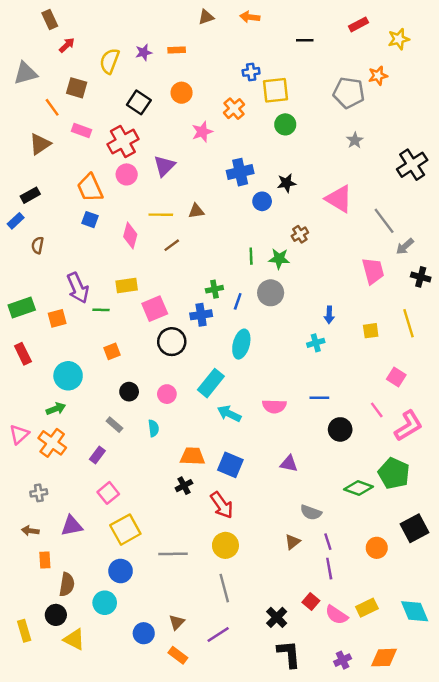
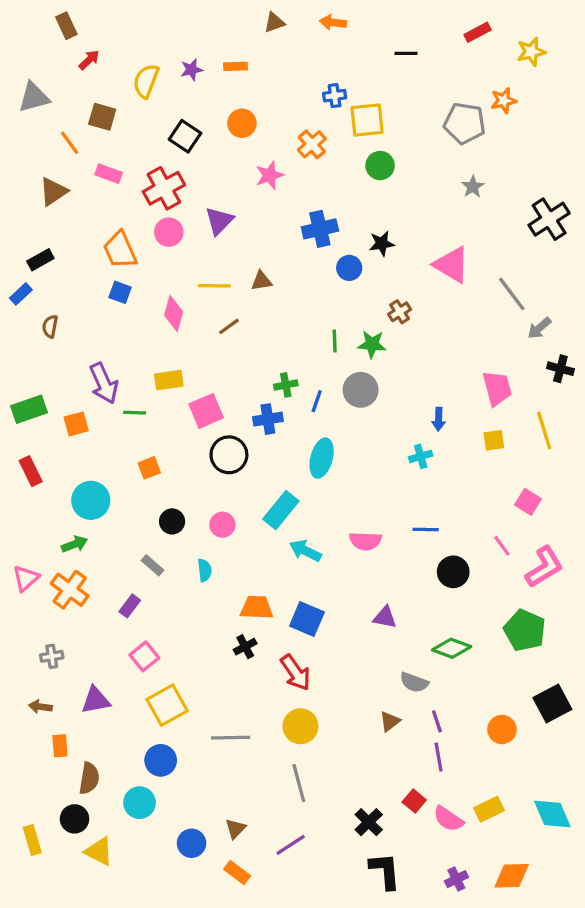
pink trapezoid: (373, 271) -> (497, 388), moved
green diamond: (358, 488) -> (452, 648), moved

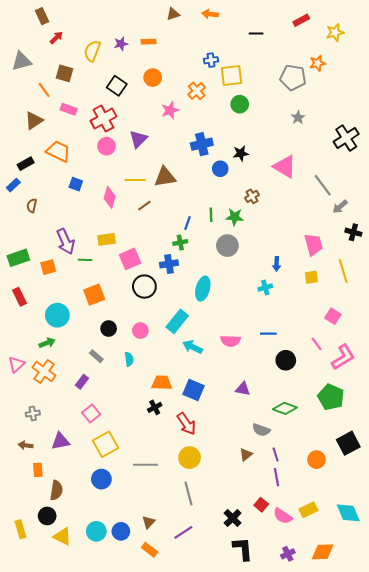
orange trapezoid: (120, 250) -> (58, 151), moved, turned 140
brown triangle: (261, 281) -> (165, 177), size x1.6
blue line: (317, 401) -> (187, 223), moved
orange square: (149, 468) -> (94, 295), size x1.5
cyan circle: (140, 803) -> (96, 531), moved

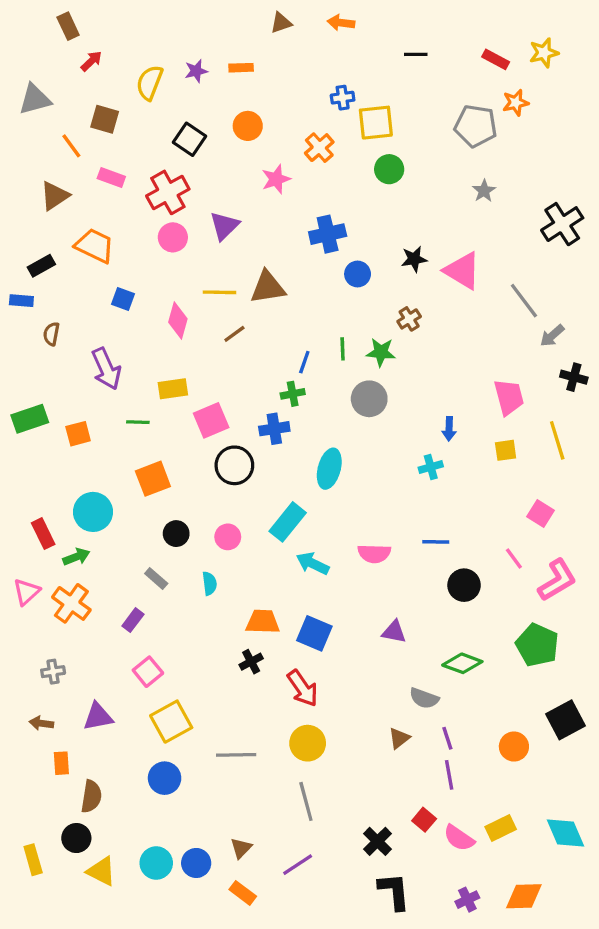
red rectangle: (301, 20) -> (496, 59), moved, turned 56
black star: (241, 153) -> (414, 259), moved
blue rectangle: (13, 185) -> (21, 301), turned 48
purple arrow: (66, 241) -> (106, 369), moved
red rectangle: (19, 297) -> (43, 534), moved

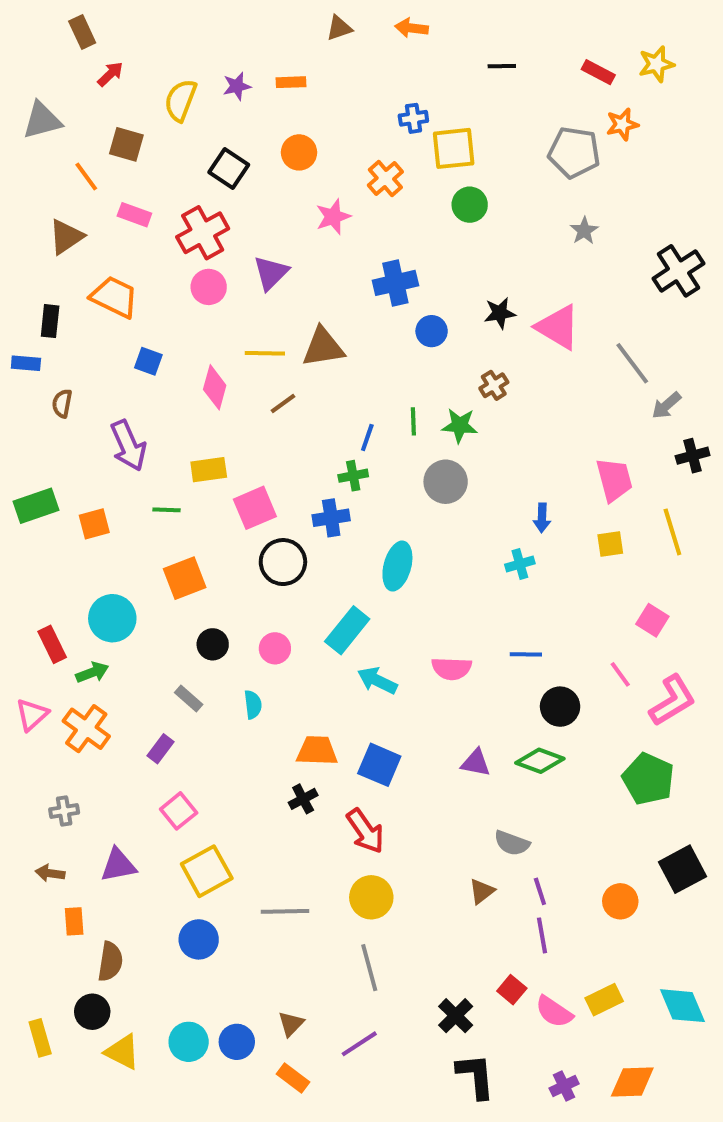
black rectangle: (41, 266) -> (50, 321), turned -55
black cross: (574, 377) -> (693, 456), turned -30
green diamond: (462, 663) -> (540, 761), moved

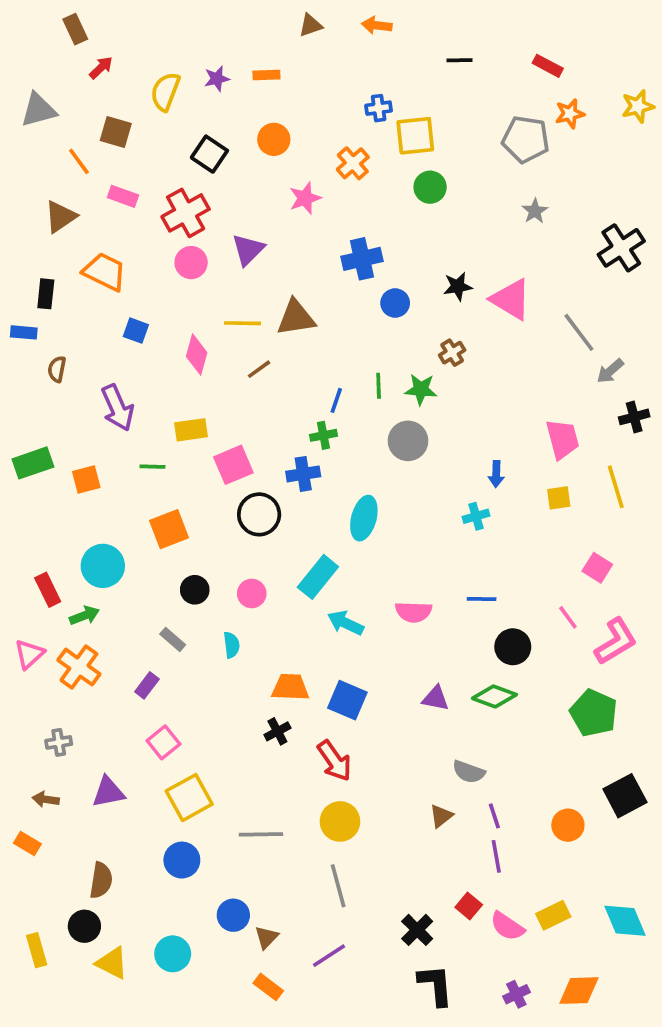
yellow star: (656, 64) -> (638, 106), moved
orange rectangle: (74, 921) -> (27, 844), moved, turned -55
blue circle: (237, 1042) -> (233, 915), moved

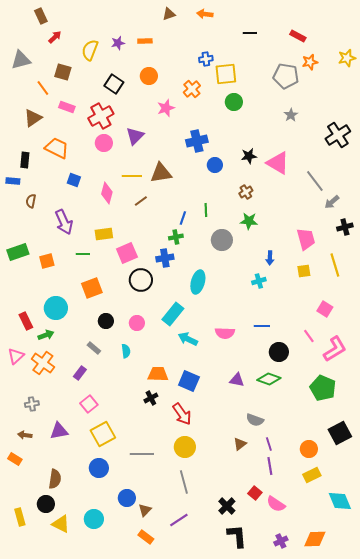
green star: (421, 389) -> (249, 221), moved
yellow rectangle: (553, 915) -> (312, 475), moved

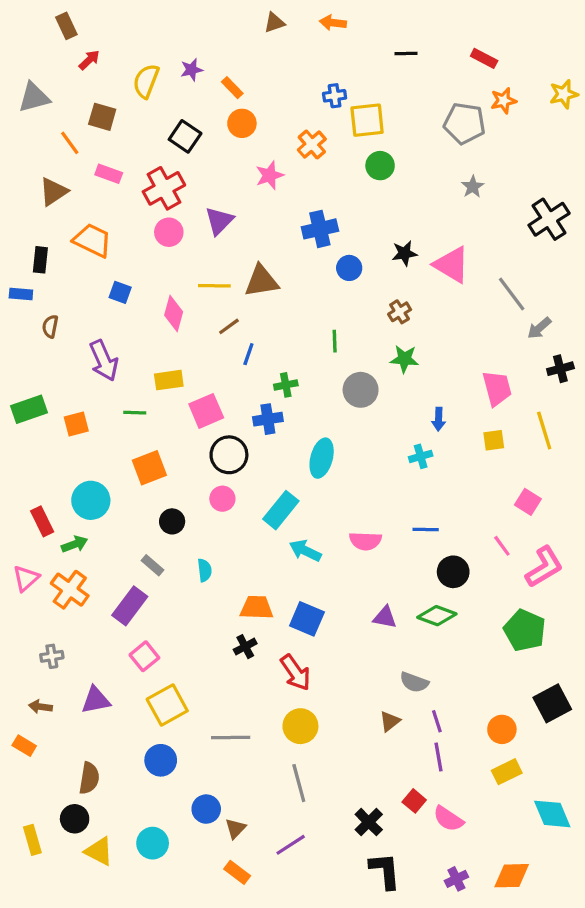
orange rectangle: (145, 41) -> (232, 88), moved, turned 48
blue line: (183, 218) -> (248, 354), moved
pink circle: (137, 323) -> (222, 499), moved
purple rectangle: (80, 373) -> (130, 606), size x1.6

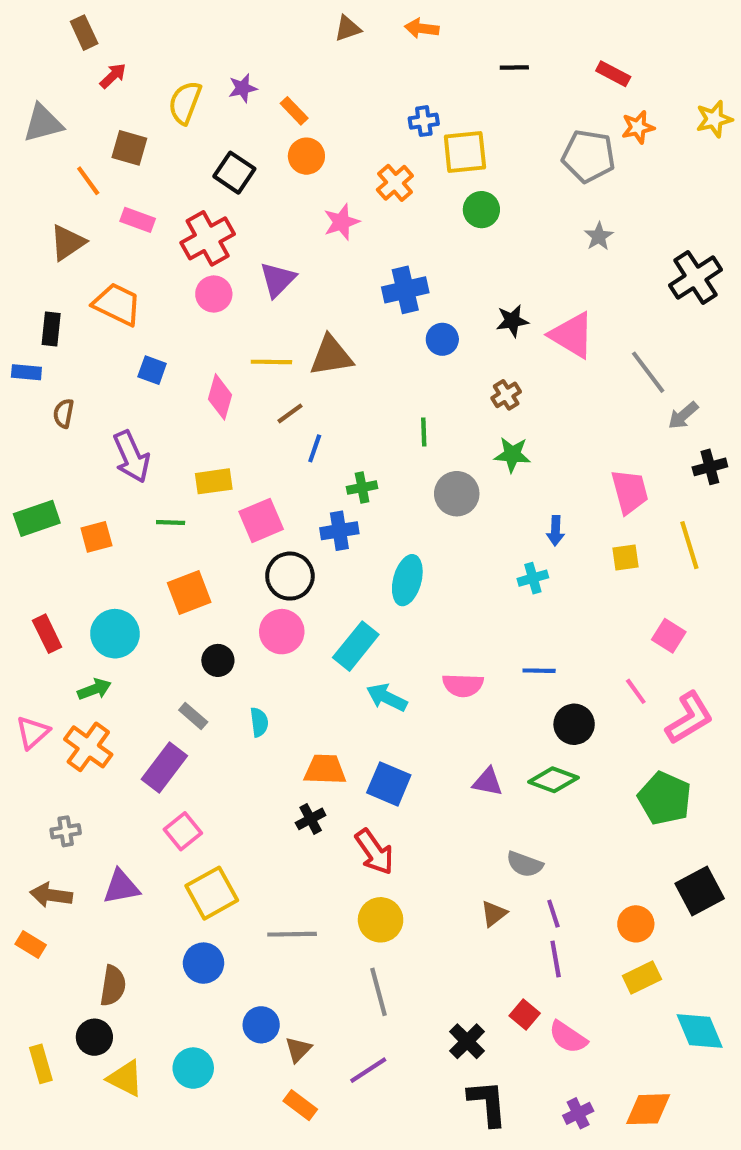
pink circle: (222, 499) -> (282, 632), size x1.4
red rectangle: (42, 521) -> (47, 634), moved
brown arrow: (40, 707) -> (51, 895), size x1.4

